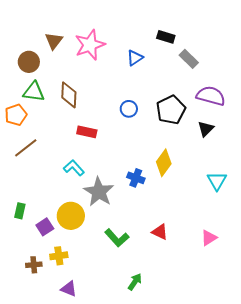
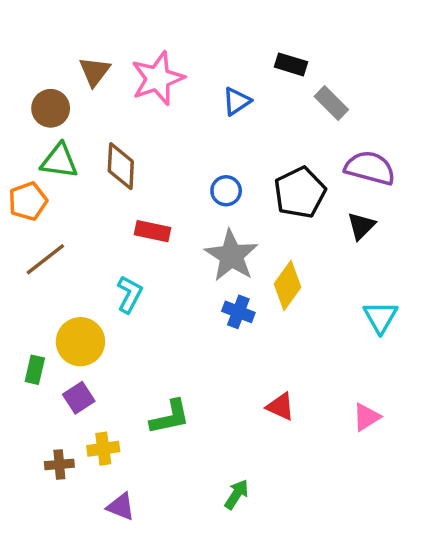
cyan L-shape: (74, 168) -> (130, 294), turned 70
gray star: (99, 192) -> (231, 256), moved
yellow circle: (71, 216) -> (80, 342), moved
green L-shape: (117, 238) -> (170, 417), moved, turned -60

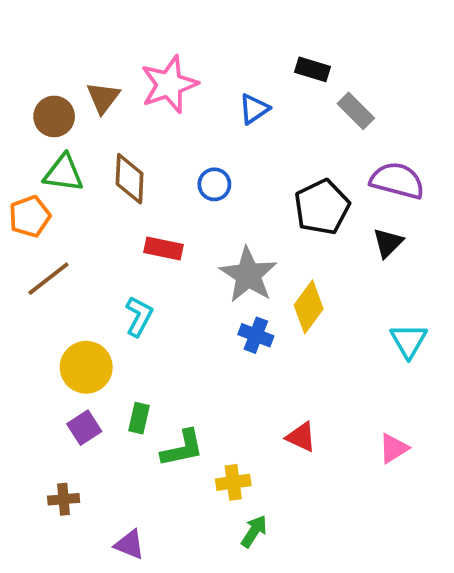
brown triangle: (94, 71) -> (103, 98), moved
blue circle: (226, 191) -> (214, 184), moved
green rectangle: (35, 370) -> (139, 418), moved
yellow cross: (103, 449) -> (233, 482), moved

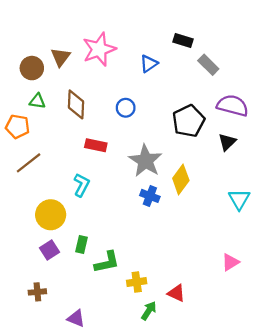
green triangle: (64, 173) -> (37, 101), size x0.7
orange pentagon: (30, 216) -> (18, 127), turned 30
red triangle: (301, 437) -> (176, 293), moved

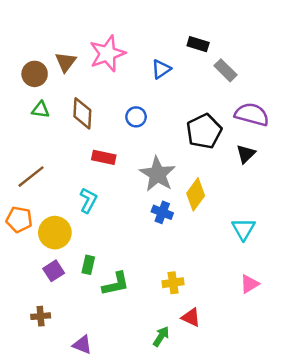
orange pentagon: (18, 127) -> (19, 219), moved
cyan triangle: (239, 199) -> (243, 229), moved
yellow cross: (137, 282) -> (173, 283), moved

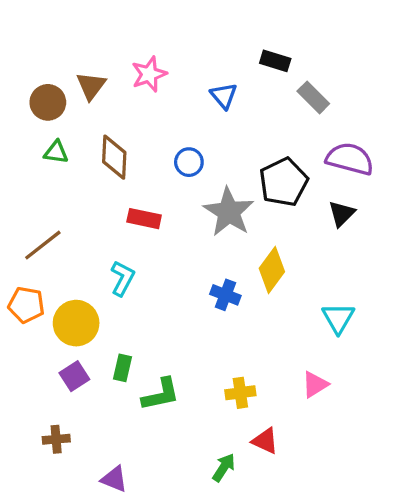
pink star: (107, 54) -> (149, 74), size x0.7
blue triangle: (161, 69) -> (224, 96), turned -36
gray star: (157, 174) -> (229, 212), moved
pink triangle: (249, 284) -> (315, 384), moved

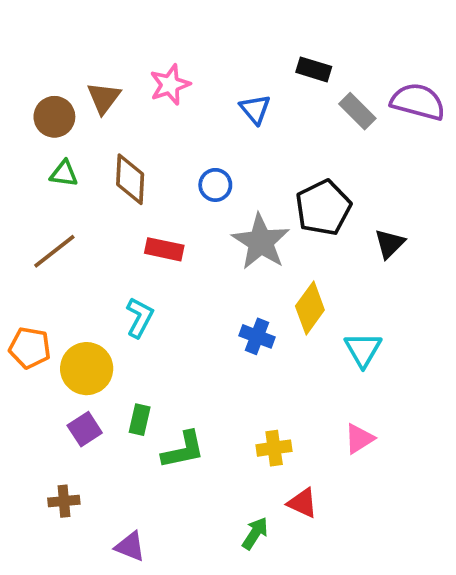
purple semicircle: (350, 159) -> (418, 102), moved
brown line: (43, 245) -> (54, 251), moved
cyan triangle: (338, 318) -> (363, 350), moved

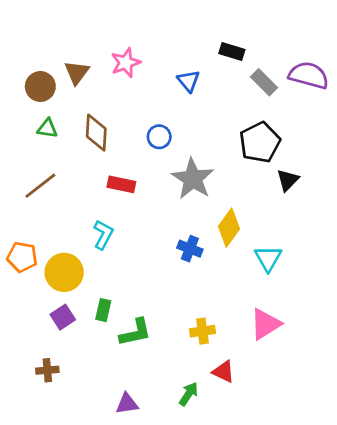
black pentagon: (323, 208) -> (260, 142), moved
pink triangle: (359, 439) -> (265, 324), size x1.4
purple triangle: (130, 547) -> (127, 404), moved, turned -30

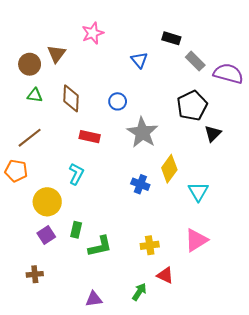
pink star: (126, 63) -> (93, 33), moved
purple semicircle: (309, 75) -> (228, 73), moved
orange pentagon: (22, 257) -> (16, 171), moved

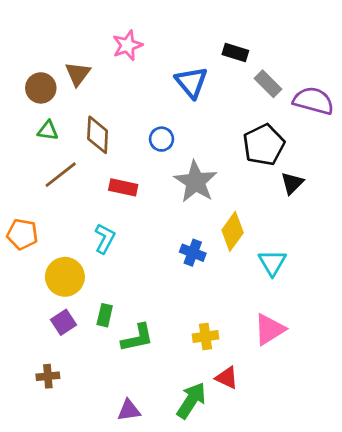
blue triangle: (139, 60) -> (191, 82), size x1.4
brown line: (30, 138) -> (61, 175), moved
green arrow: (139, 292) -> (191, 400), size x1.5

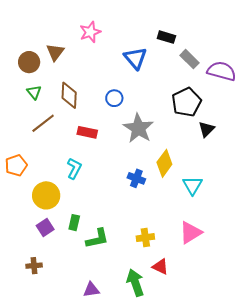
green triangle: (48, 131) -> (34, 92), turned 42
orange pentagon: (22, 234) -> (16, 165), turned -30
green arrow: (191, 400) -> (135, 283), turned -52

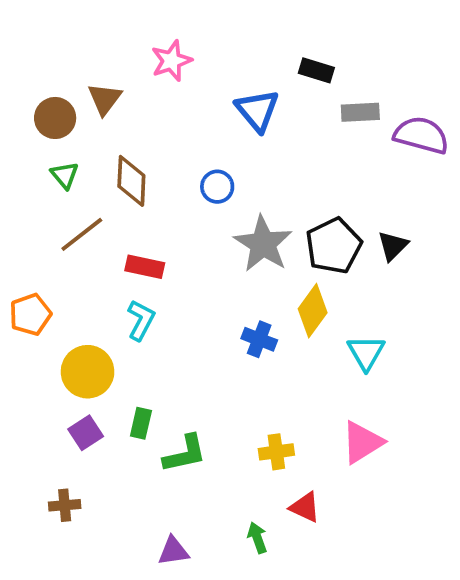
gray rectangle: (189, 59) -> (360, 112), turned -48
black pentagon: (186, 102) -> (334, 246), moved
red rectangle: (87, 132) -> (145, 267), moved
green arrow: (135, 283) -> (257, 538), size x0.6

